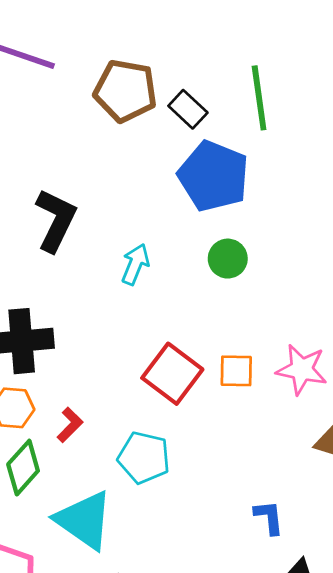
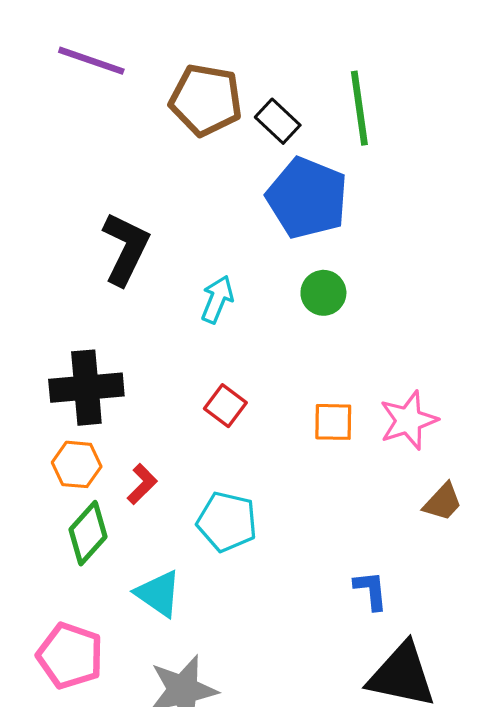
pink star: (302, 369) -> (408, 420), turned -30
red square: (172, 374) -> (225, 406), moved, size x0.6
cyan triangle: (84, 520) -> (158, 594), size x0.7

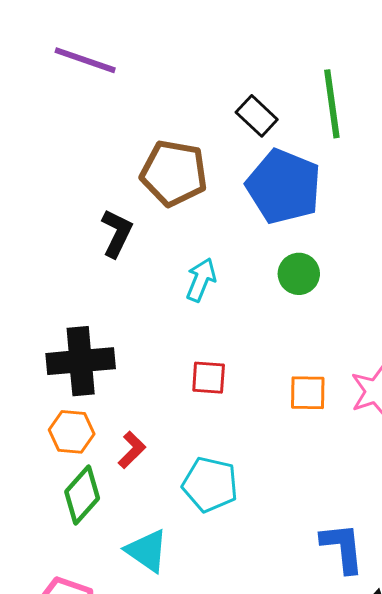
brown pentagon: (206, 100) -> (174, 173), moved
black L-shape: (126, 249) -> (117, 233), size x0.7
red square: (225, 406) -> (209, 378), turned -33
blue L-shape: (371, 590) -> (342, 548), size x1.4

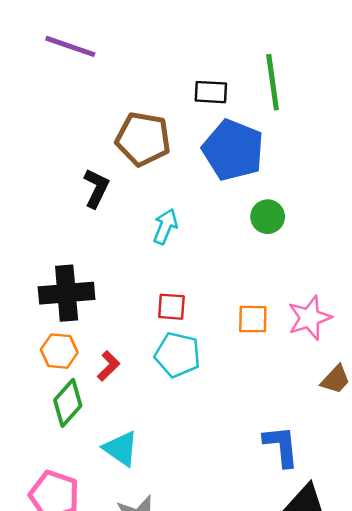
black rectangle: (257, 116) -> (211, 92), turned -40
green circle: (299, 274) -> (268, 217), moved
cyan pentagon: (210, 484) -> (178, 355), moved

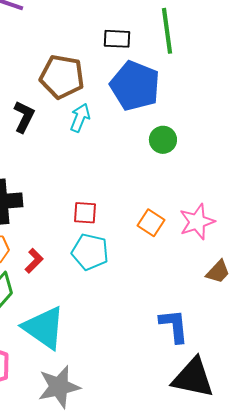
cyan arrow: (165, 227) -> (80, 118), moved
orange square: (253, 319) -> (151, 223), turned 32
cyan triangle: (121, 449) -> (44, 328), size x1.5

